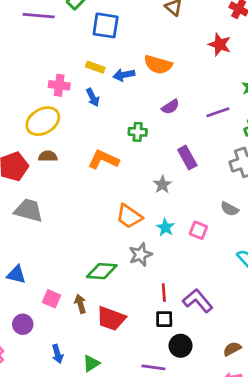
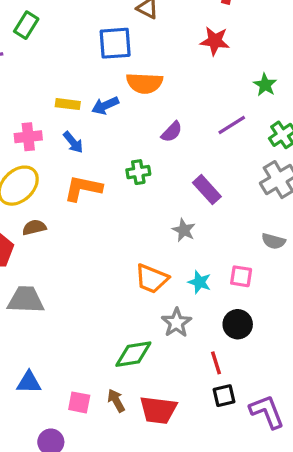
blue square: (106, 25) -> (115, 43), moved
orange L-shape: (103, 160) -> (83, 188), moved
purple L-shape: (198, 301) -> (267, 412), moved, turned 32
black circle: (181, 346) -> (238, 324), moved

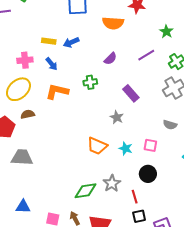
orange semicircle: (144, 83) -> (113, 23), moved
gray star: (176, 323) -> (112, 183), moved

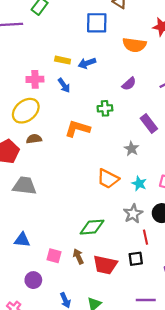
orange L-shape: (57, 91) -> (77, 129), moved
gray star: (112, 183) -> (133, 214), moved
black square: (139, 216) -> (136, 259), moved

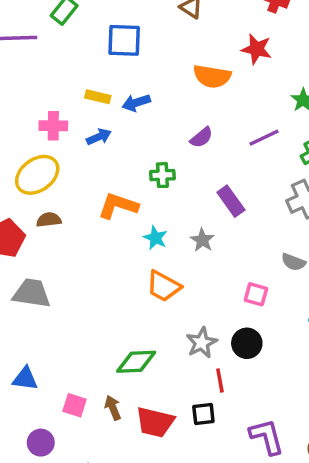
blue square: (97, 23) -> (124, 40), moved
blue arrow: (64, 85) -> (99, 137), turned -80
cyan star: (139, 184) -> (155, 238), moved

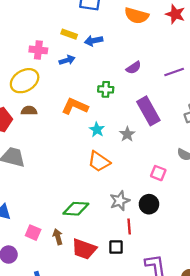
orange semicircle: (212, 76) -> (137, 16), moved
purple rectangle: (231, 201) -> (148, 111), size x1.4

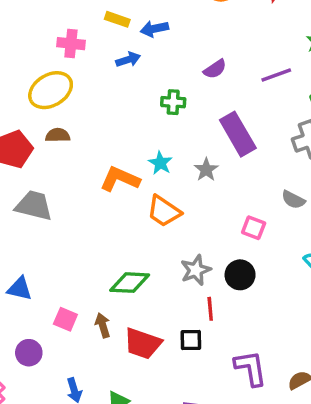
blue arrow: (67, 60) -> (128, 60), moved
orange L-shape: (75, 106) -> (120, 179), moved

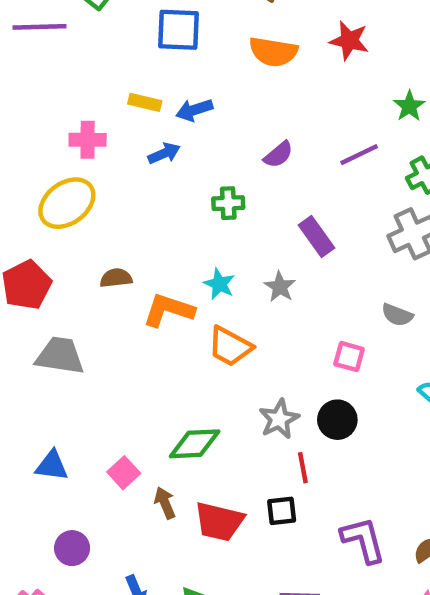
purple rectangle: (238, 134) -> (317, 236), size x0.7
brown semicircle: (58, 135) -> (116, 278), moved
pink square: (65, 319) -> (124, 473), moved, turned 30

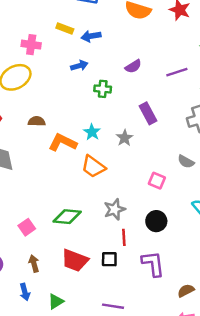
blue arrow: (164, 153) -> (79, 66), moved
black circle: (337, 420) -> (156, 221), moved
brown arrow: (165, 503) -> (34, 264), moved
purple L-shape: (363, 540) -> (153, 264), moved

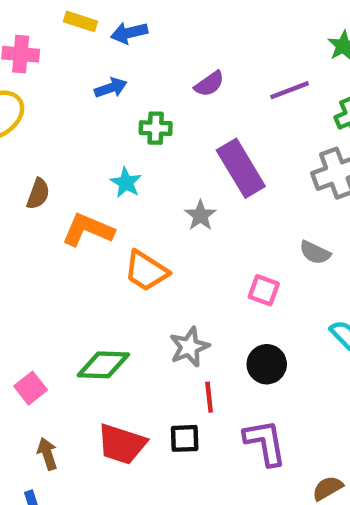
purple rectangle: (148, 113) -> (241, 168), size x1.4
brown semicircle: (37, 121) -> (38, 194), turned 112
cyan star: (92, 132) -> (126, 183), moved

